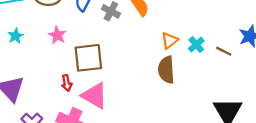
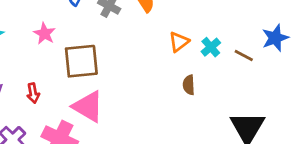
brown semicircle: (166, 70) -> (189, 85), moved, size x0.6
red arrow: (67, 83) -> (33, 93), moved

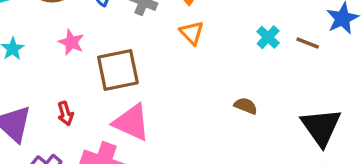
orange triangle: (179, 42) -> (192, 33), moved, turned -30
brown semicircle: (189, 85) -> (246, 106), moved, turned 120

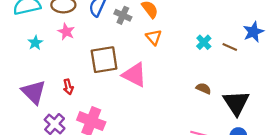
pink star: (71, 42) -> (66, 32), moved
brown semicircle: (246, 106) -> (204, 88), moved
pink triangle: (131, 122) -> (134, 75), moved

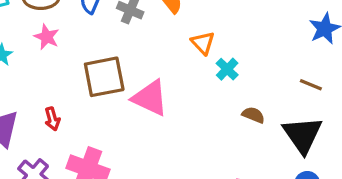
orange triangle: (154, 37) -> (203, 43), moved
cyan cross: (204, 42) -> (227, 69), moved
brown line: (230, 47) -> (311, 85), moved

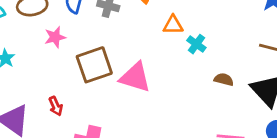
pink star: (47, 37) -> (55, 37), moved, turned -30
orange triangle: (203, 43) -> (173, 25), turned -40

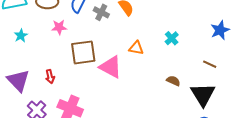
orange triangle: (173, 25) -> (136, 48), moved
cyan cross: (196, 44) -> (172, 38), moved

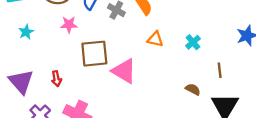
orange triangle: (136, 48) -> (155, 39), moved
brown line: (210, 64) -> (220, 70), moved, turned 56

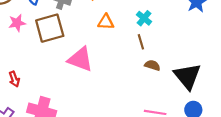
brown square: (94, 54) -> (50, 28), moved
brown line: (220, 70) -> (141, 42), moved

